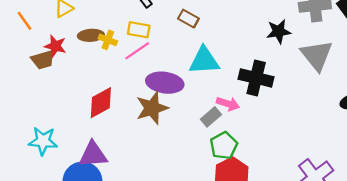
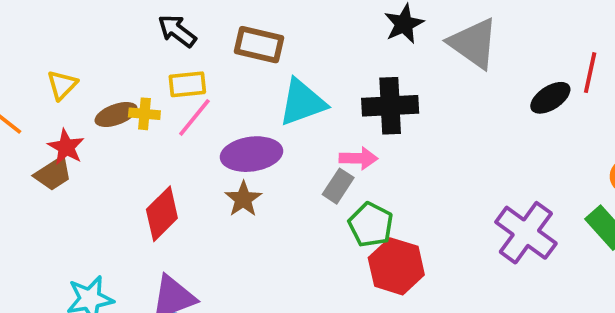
brown rectangle: (188, 19) -> (259, 45), size x1.4
red star: (55, 46) -> (66, 147), turned 30
brown star: (152, 108) -> (243, 199), size x0.7

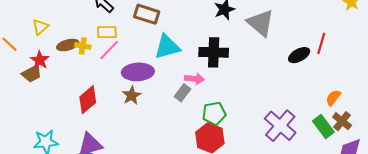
green pentagon: (371, 225) -> (214, 113), moved, turned 30

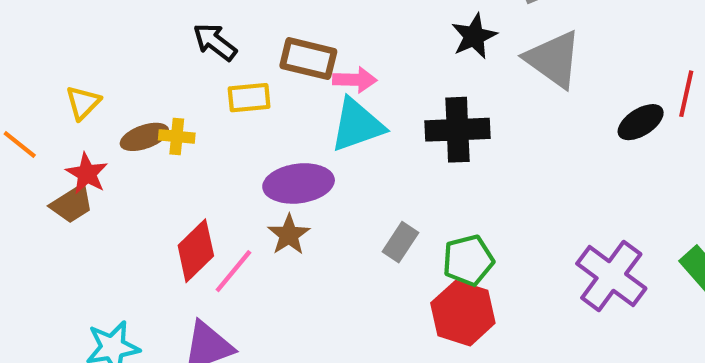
yellow rectangle: (107, 32) -> (249, 98), moved
pink line: (109, 50) -> (233, 271), moved
pink arrow: (195, 79) -> (355, 80), moved
gray rectangle: (182, 93) -> (400, 242), moved

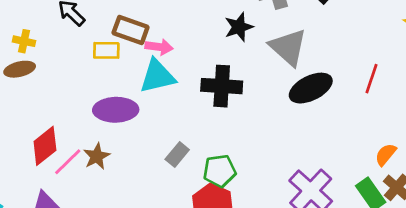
yellow rectangle: (249, 98) -> (106, 50), moved
black ellipse: (641, 122) -> (311, 88), moved, size x1.4
yellow cross: (177, 136) -> (24, 41), moved
brown star: (289, 235) -> (97, 156), moved

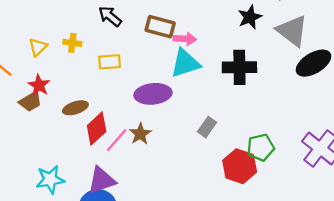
yellow rectangle: (106, 50) -> (110, 62), moved
brown ellipse: (20, 69) -> (75, 108), moved
green pentagon: (220, 171) -> (261, 147), moved

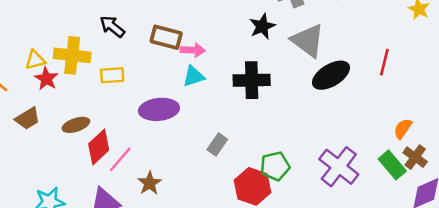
yellow cross: (72, 43) -> (72, 55), size x1.8
yellow triangle: (38, 47) -> (35, 60), turned 30
cyan triangle: (185, 63) -> (194, 76), size x0.7
red star: (39, 85) -> (46, 79), moved
brown star: (140, 134) -> (150, 183), moved

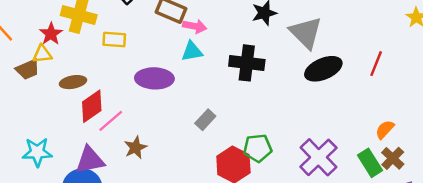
yellow triangle: (35, 60) -> (42, 54), moved

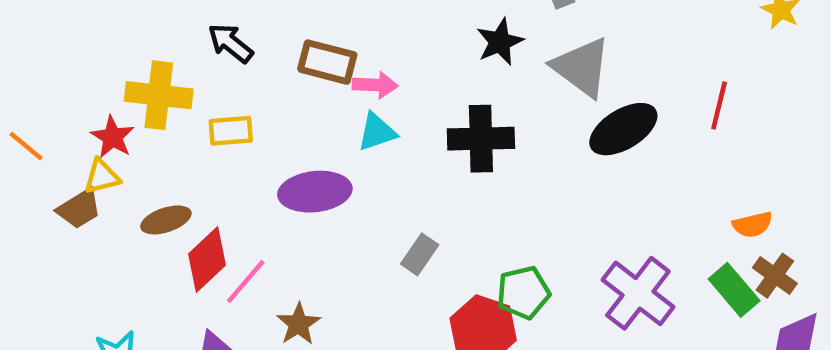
orange semicircle: (385, 129) -> (753, 225), turned -138

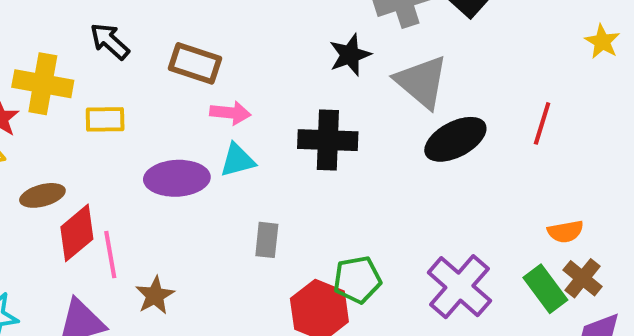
pink arrow: (375, 85) -> (230, 113), moved
cyan triangle: (377, 132) -> (237, 160), moved
gray rectangle: (420, 254) -> (267, 240), turned -32
pink line: (246, 281) -> (110, 255), turned -54

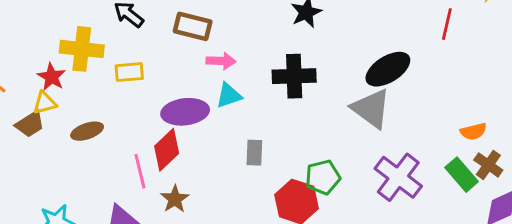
gray triangle: (422, 82) -> (371, 108), moved
red line: (542, 123) -> (447, 24), moved
red diamond: (77, 233) -> (167, 150), moved

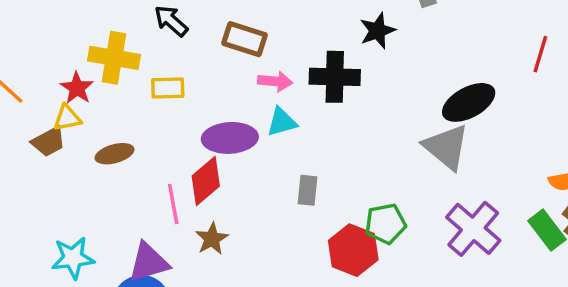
black cross: (294, 76) -> (335, 77), moved

